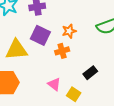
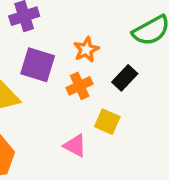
black rectangle: (90, 73) -> (125, 78), moved
yellow square: (74, 94) -> (107, 122), moved

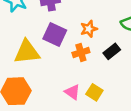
yellow square: (107, 122) -> (94, 92), moved

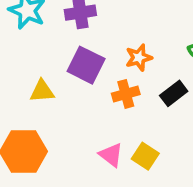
yellow triangle: (27, 52) -> (42, 91), size x0.6

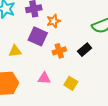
orange star: (139, 58) -> (54, 21), moved
pink triangle: (111, 155) -> (44, 78), moved, turned -32

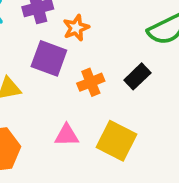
yellow square: (71, 83) -> (117, 141), size x1.5

